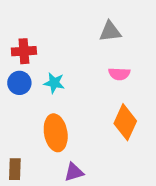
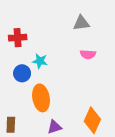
blue circle: (19, 83) -> (22, 73), moved
orange diamond: (125, 122) -> (92, 120), moved

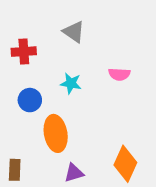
gray triangle: (81, 23) -> (74, 32), moved, turned 42
cyan star: (40, 61) -> (71, 83), moved

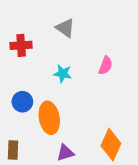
pink semicircle: (119, 74) -> (106, 65), turned -72
blue circle: (30, 100) -> (22, 102), moved

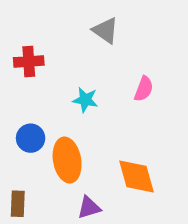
gray triangle: (65, 28) -> (105, 30), moved
orange diamond: (111, 145) -> (136, 176), moved, turned -40

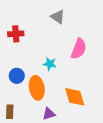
pink semicircle: (144, 89) -> (79, 49), size x1.5
cyan star: (85, 100) -> (50, 64), moved

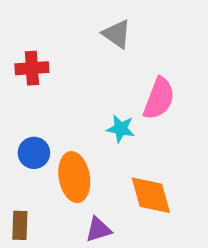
cyan star: (50, 64) -> (121, 129), moved

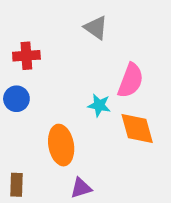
blue circle: (34, 153) -> (16, 99), moved
orange diamond: (151, 195) -> (137, 128), moved

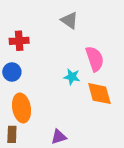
pink semicircle: (131, 81) -> (95, 59), turned -40
orange ellipse: (61, 145) -> (22, 108), moved

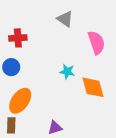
pink semicircle: (95, 59) -> (96, 42), moved
orange ellipse: (22, 108) -> (20, 101), turned 45

